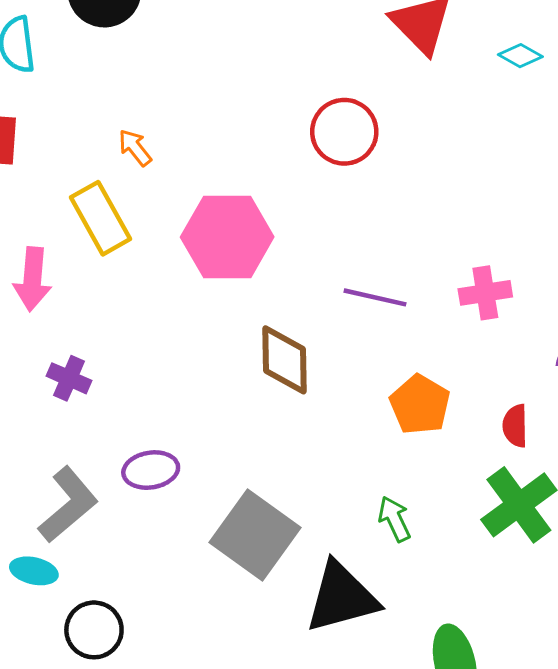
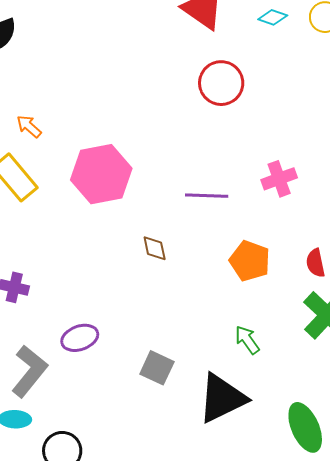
red circle: (344, 132) -> (221, 83), moved
brown diamond: (284, 360) -> (155, 248), size x0.6
gray square: (255, 535) -> (157, 368), size x0.6

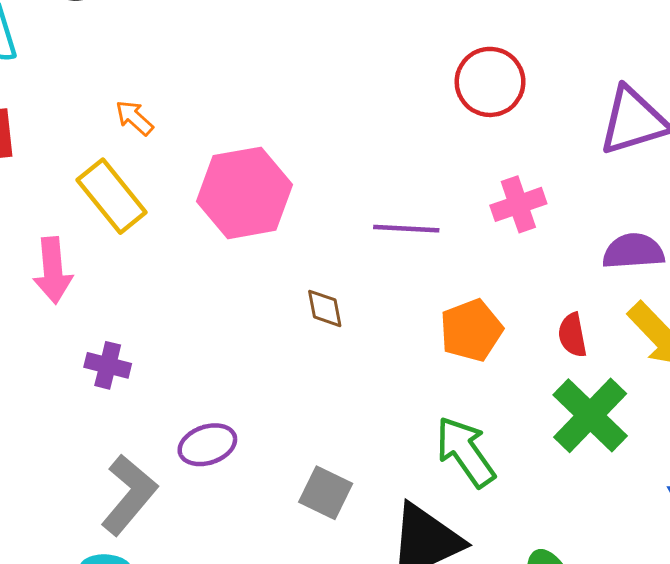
red circle: (221, 83) -> (490, 82), moved
orange pentagon: (250, 261) -> (471, 330), turned 30
green arrow: (247, 340) -> (465, 452), size x1.6

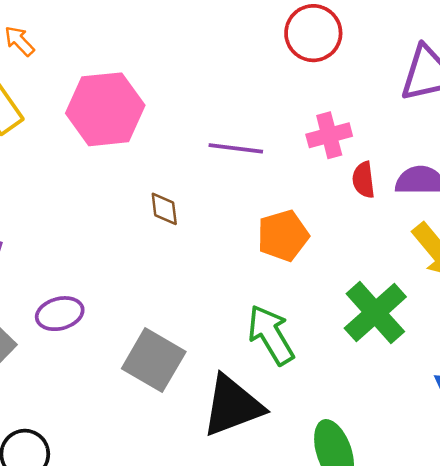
red semicircle: (572, 335) -> (364, 180), moved
gray square: (326, 493) -> (154, 360), size x1.4

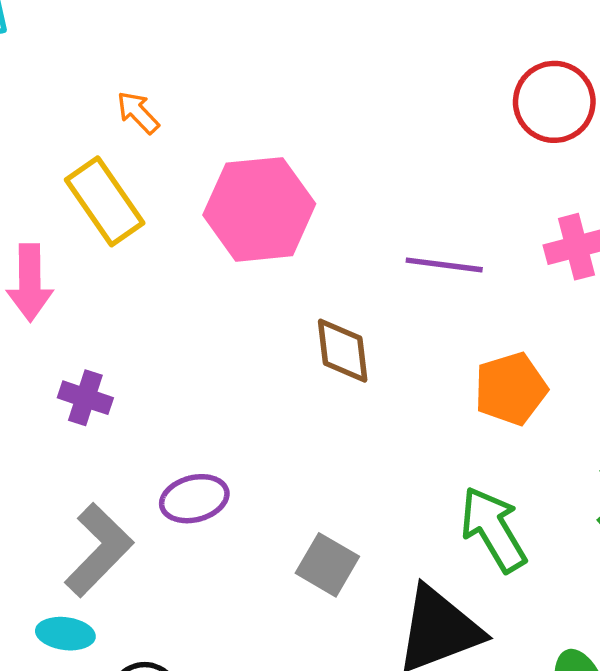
brown diamond: (164, 209) -> (343, 351), size x1.4
gray square: (154, 360) -> (327, 565), size x0.7

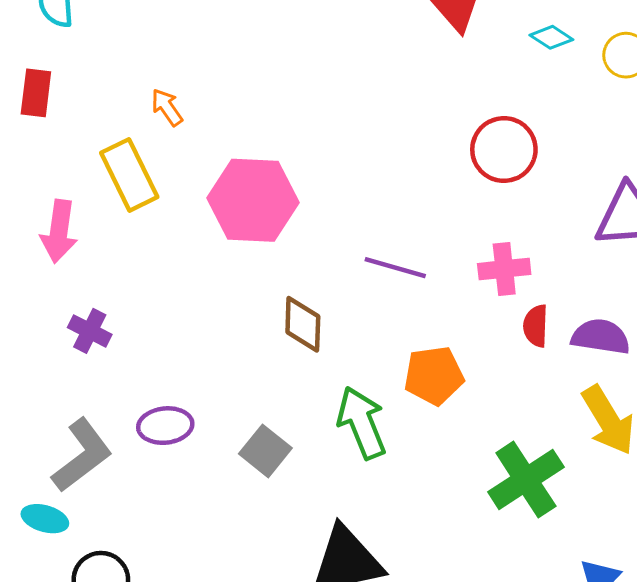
green arrow: (493, 529) -> (362, 423), moved
gray square: (327, 565) -> (265, 451), moved

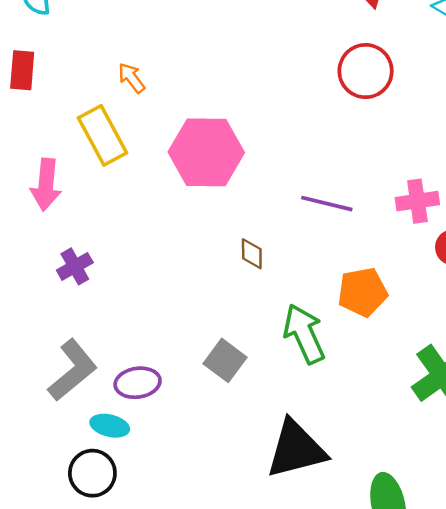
red circle: (504, 150) -> (366, 71), moved
brown diamond: (303, 324) -> (252, 254), size x0.7
purple cross: (90, 331) -> (75, 266), turned 36
purple ellipse: (165, 426) -> (138, 383), moved
cyan ellipse: (45, 519) -> (110, 426), moved

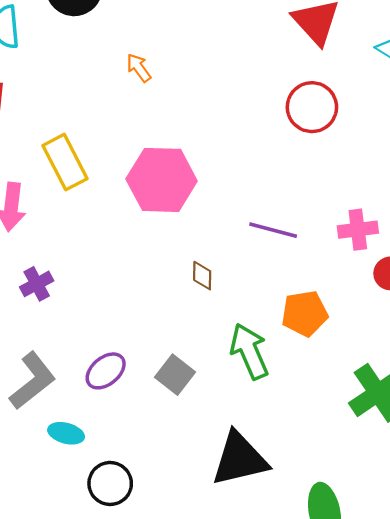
orange arrow: (132, 78) -> (139, 68), moved
purple ellipse: (138, 383) -> (106, 371), moved, turned -33
black circle: (92, 473) -> (110, 483), moved

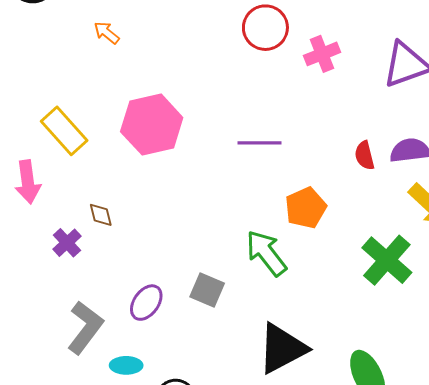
pink cross: (358, 230) -> (322, 54), moved
brown diamond: (202, 276) -> (101, 215), moved

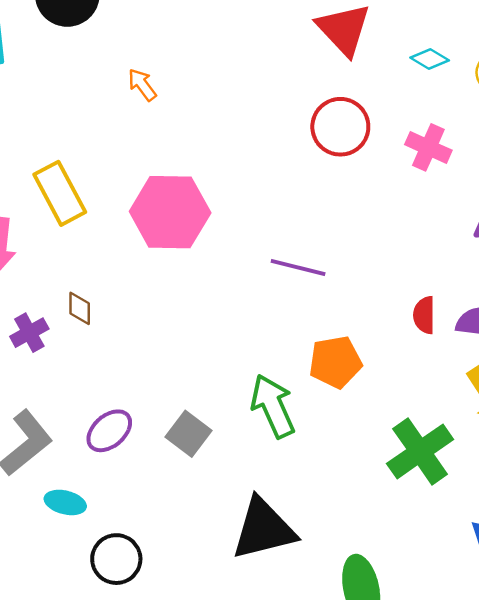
pink cross: (322, 54) -> (428, 147), moved, turned 32

